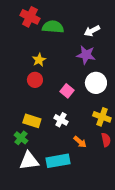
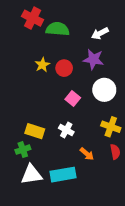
red circle: (35, 80) -> (64, 68), moved
green cross: (21, 138) -> (23, 150), turned 32

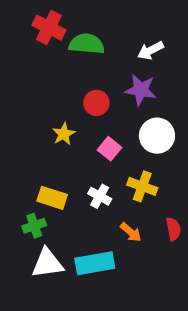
yellow star: (42, 65) -> (64, 134), moved
yellow cross: (111, 127) -> (142, 186), moved

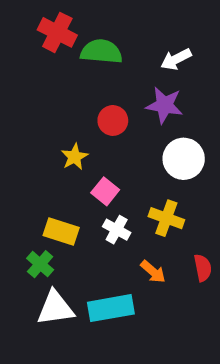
pink square: (110, 149) -> (105, 191), moved
green cross: (34, 226) -> (40, 264), turned -30

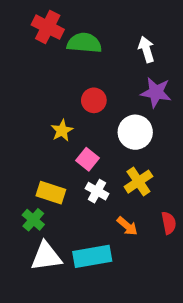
white arrow: (176, 59) -> (146, 49), turned 100
purple star: (164, 105) -> (156, 92), moved
white circle: (184, 159) -> (135, 132), moved
yellow cross: (166, 218) -> (138, 182), turned 36

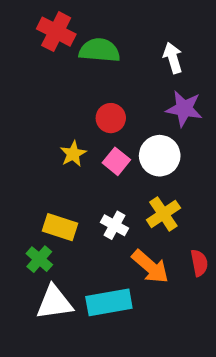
pink square: (87, 159) -> (116, 161), moved
orange arrow: (127, 226) -> (150, 267), size x1.5

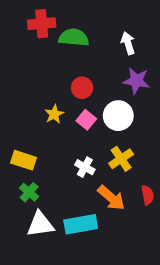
red cross: (56, 32) -> (42, 24), turned -32
yellow rectangle: (60, 227) -> (24, 160), moved

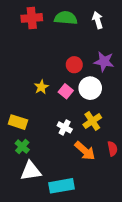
green semicircle: (74, 38) -> (66, 18), moved
white arrow: (128, 43) -> (98, 20), moved
red circle: (82, 88) -> (74, 65), moved
cyan rectangle: (81, 224) -> (61, 186), moved

